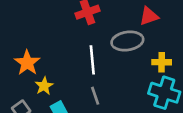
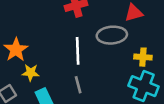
yellow star: (44, 86) -> (31, 73), turned 30

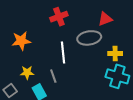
orange star: (16, 50) -> (21, 41), moved, turned 30
gray line: (78, 85) -> (53, 76), moved

